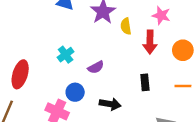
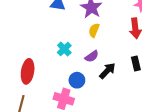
yellow semicircle: (126, 26) -> (94, 30), moved, turned 40
black arrow: (110, 104) -> (107, 71), moved, turned -48

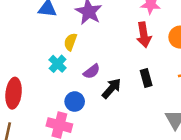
yellow semicircle: (94, 30) -> (70, 42), moved

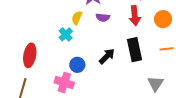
purple semicircle: (92, 71) -> (103, 17), moved, turned 40
black rectangle: (146, 78) -> (135, 50), size x1.6

